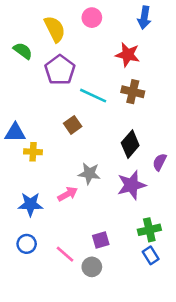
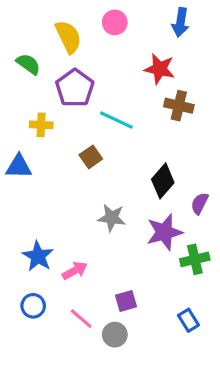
brown cross: (133, 92) -> (179, 106), moved
yellow cross: (33, 152) -> (41, 125), moved
pink arrow: (68, 194) -> (75, 271), moved
blue star: (30, 204) -> (38, 256), turned 30
green cross: (149, 230) -> (195, 259), moved

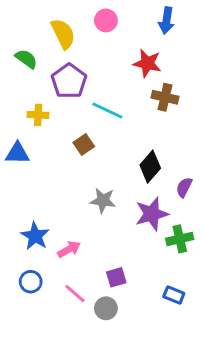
blue rectangle: (188, 320) -> (174, 295), turned -36

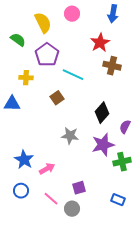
red star: (147, 63) -> (100, 43), turned 30

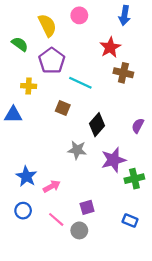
brown square: (57, 98) -> (63, 108), turned -32
black diamond: (102, 113) -> (97, 125), moved
purple semicircle: (125, 127) -> (138, 126), moved

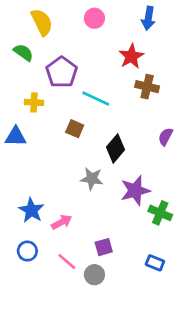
yellow semicircle: (47, 25) -> (42, 22), moved
purple semicircle: (138, 126) -> (165, 137), moved
green cross: (134, 179) -> (160, 213), turned 36

